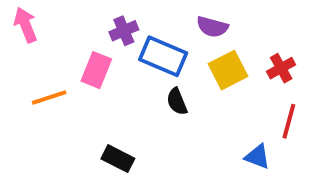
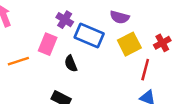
purple cross: (124, 31) -> (65, 20), turned -35
black semicircle: (177, 102) -> (71, 64), moved
red line: (289, 121) -> (145, 70), moved

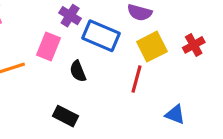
red line: (145, 70) -> (137, 79), moved

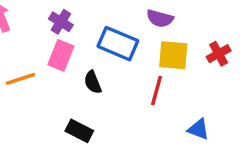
purple cross: (70, 16) -> (61, 22), moved
yellow square: (152, 47) -> (173, 55), turned 32

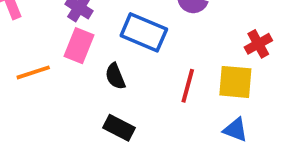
yellow square: (173, 55) -> (235, 82), moved
black rectangle: (79, 131) -> (119, 128), moved

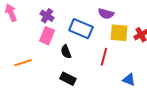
orange line: (33, 72) -> (23, 63), moved
yellow square: (235, 82) -> (119, 33), moved

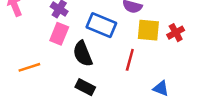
black semicircle: (66, 52) -> (83, 54), size x1.5

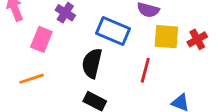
pink rectangle: (59, 34) -> (41, 39), moved
black semicircle: (83, 54) -> (92, 63), turned 35

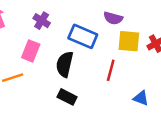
pink rectangle: (41, 39) -> (31, 51), moved

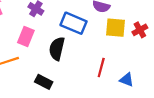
red line: (111, 70) -> (101, 67), moved
black rectangle: (67, 97) -> (44, 82), moved

